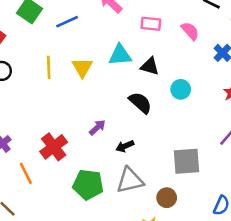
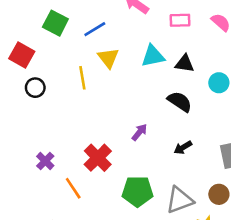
yellow triangle: (82, 67) -> (108, 58), moved
black arrow: (125, 146) -> (183, 147), moved
gray triangle: (130, 180) -> (180, 200), moved

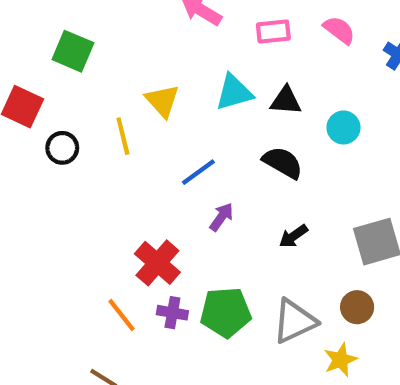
blue line: (95, 29) -> (198, 172), moved
black circle: (35, 88) -> (62, 148), moved
purple cross: (45, 161) -> (172, 313), moved, turned -30

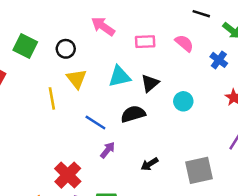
black triangle: (286, 101) -> (150, 83), turned -48
black circle: (62, 148) -> (66, 49), moved
black semicircle: (283, 163) -> (133, 114), moved, turned -50
blue line: (198, 172) -> (95, 123), turned 65

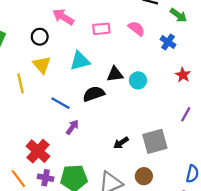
black circle: (66, 49) -> (40, 37), moved
black triangle: (150, 83) -> (115, 74), moved, turned 36
black arrow: (150, 164) -> (121, 143), moved

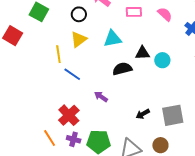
yellow triangle: (42, 65) -> (79, 39), turned 30
blue line: (60, 103) -> (72, 74), moved
purple arrow: (72, 127) -> (101, 97), turned -96

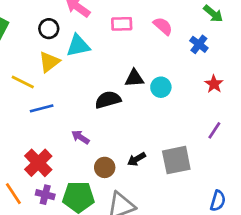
cyan triangle: (113, 39) -> (78, 46), moved
yellow line: (58, 54) -> (23, 82), turned -54
blue line: (72, 74) -> (42, 108), turned -48
brown circle: (160, 145) -> (105, 167), moved

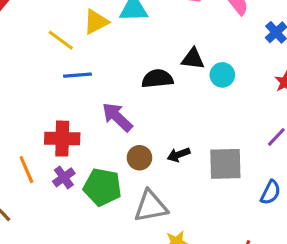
purple arrow: (80, 137) -> (117, 117), size x1.5
red cross: (38, 163) -> (62, 139), turned 36
purple cross: (45, 195) -> (64, 177), turned 30
blue semicircle: (218, 201) -> (271, 192), moved

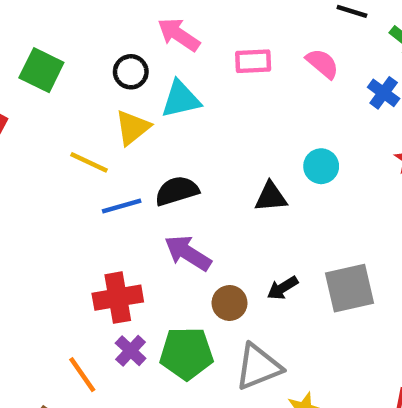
black triangle: (193, 59) -> (271, 197), moved
black semicircle: (157, 79) -> (177, 191), moved
orange line: (26, 170) -> (82, 375), moved

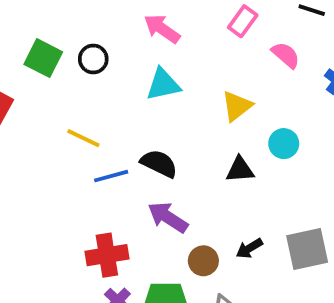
pink rectangle: (253, 61) -> (243, 21), moved, turned -52
black circle: (131, 72) -> (93, 59), moved
yellow triangle: (133, 128) -> (237, 106), moved
black semicircle: (177, 191) -> (159, 164), turned 42

